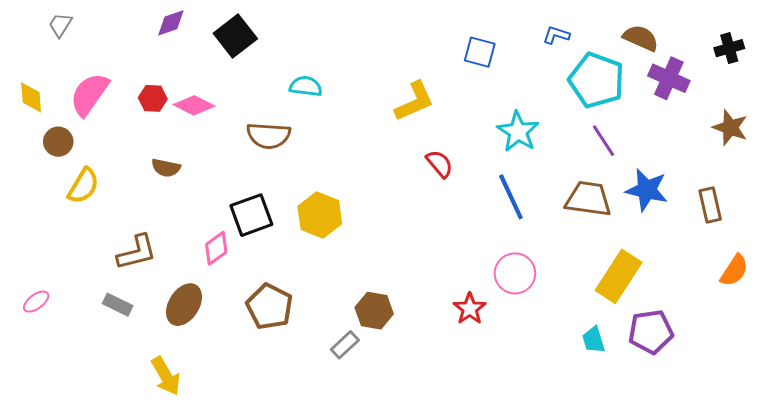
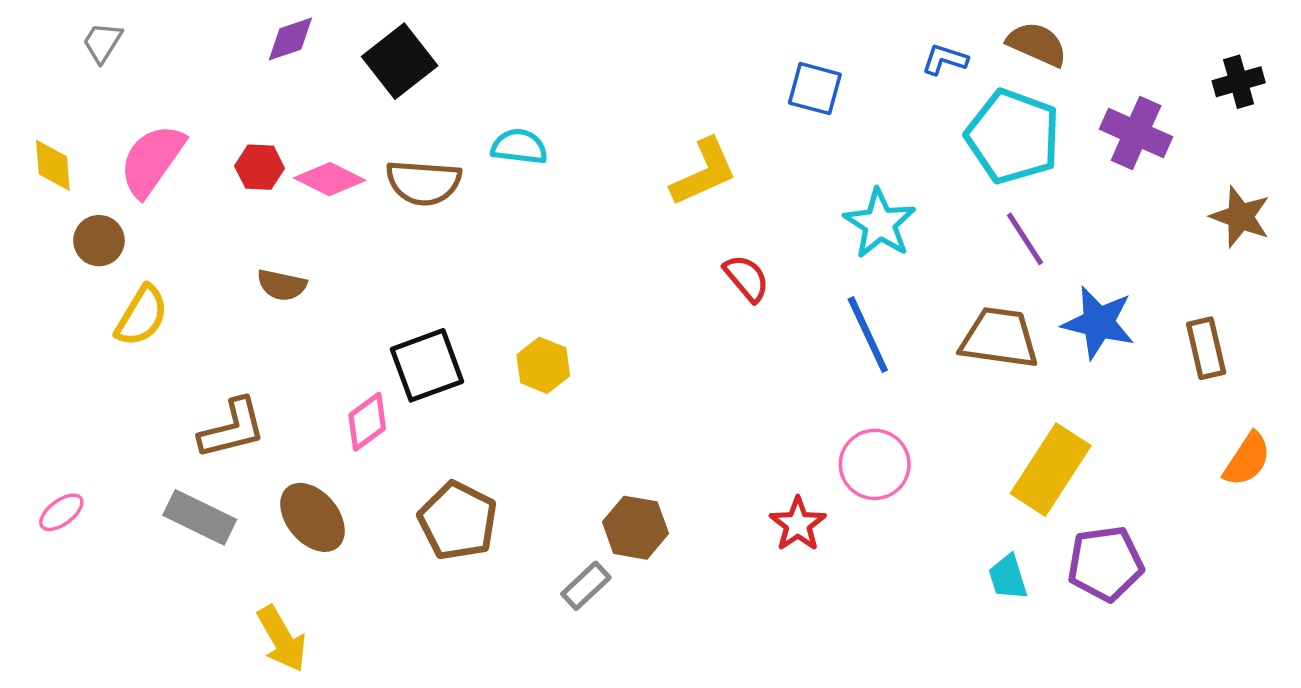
brown semicircle: (641, 38) -> (1037, 44), moved
brown semicircle: (269, 136) -> (424, 183), moved
yellow hexagon: (320, 215) -> (543, 365), size x0.7
gray rectangle: (118, 305) -> (200, 517), size x1.4
brown ellipse: (184, 305) -> (313, 517), turned -72

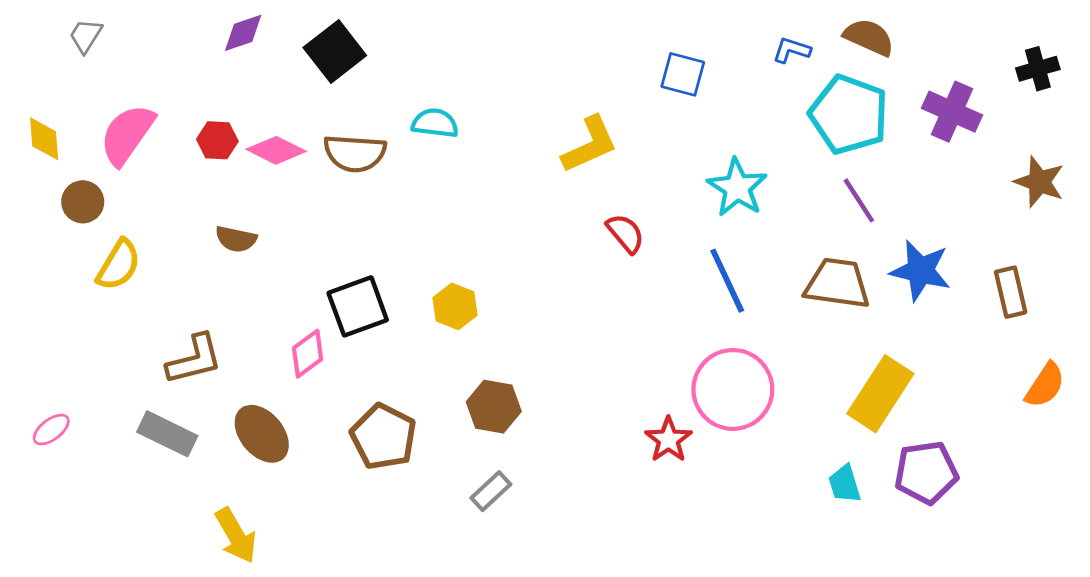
pink circle: (875, 464) -> (733, 389), size x1.4
brown hexagon: (635, 528) -> (494, 407), moved

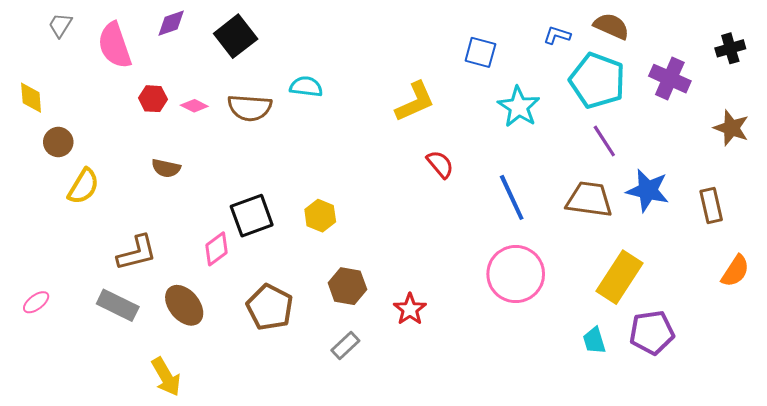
pink semicircle: (127, 135) -> (115, 45), moved, turned -54
pink diamond: (276, 150) -> (194, 106), size x0.7
cyan star: (737, 188) -> (519, 107), moved
red star: (668, 440) -> (410, 309), moved

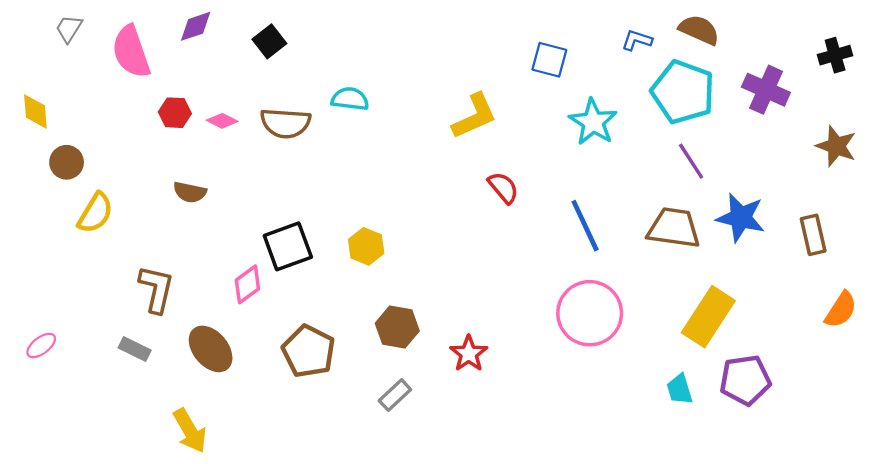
black square: (236, 36) -> (269, 41), size x0.7
brown L-shape: (137, 253) -> (156, 289), turned -63
gray rectangle: (118, 305) -> (135, 349), size x0.7

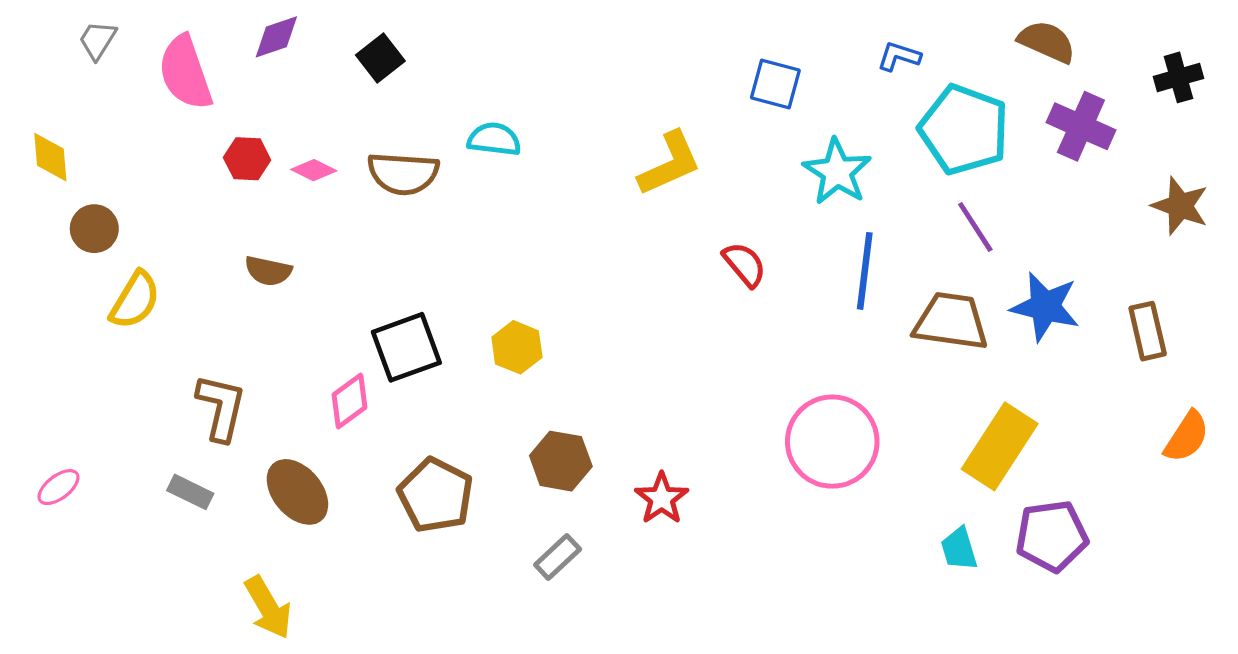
brown semicircle: (699, 30) -> (1047, 42), moved
red semicircle: (503, 188) -> (744, 264), moved
blue line: (585, 226) -> (865, 271), moved, turned 32

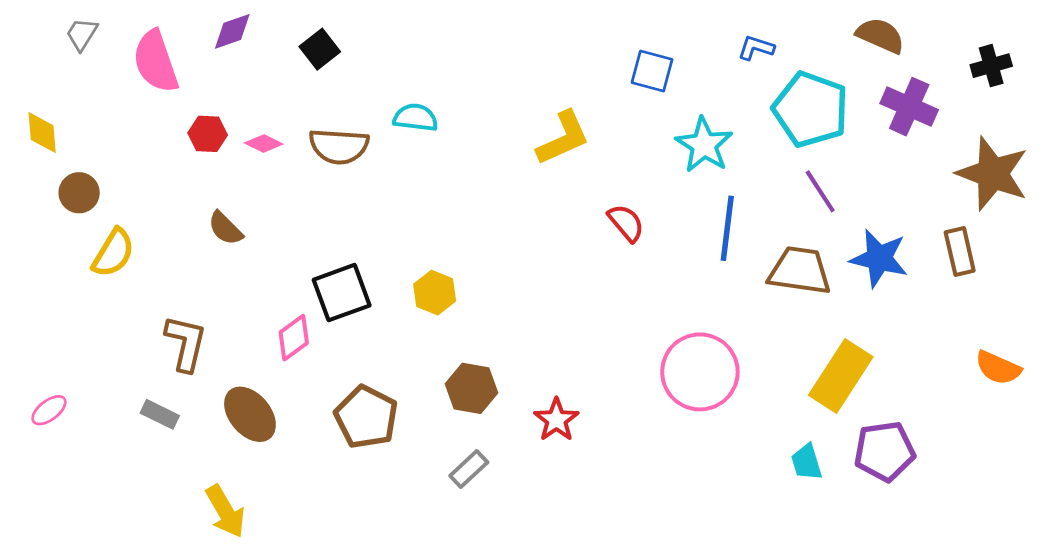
brown star: (1180, 206) -> (993, 174), size x1.5
brown semicircle: (268, 271) -> (225, 228), turned 33
brown rectangle: (1148, 331) -> (960, 252), moved
orange semicircle: (1187, 437) -> (998, 368), turned 81

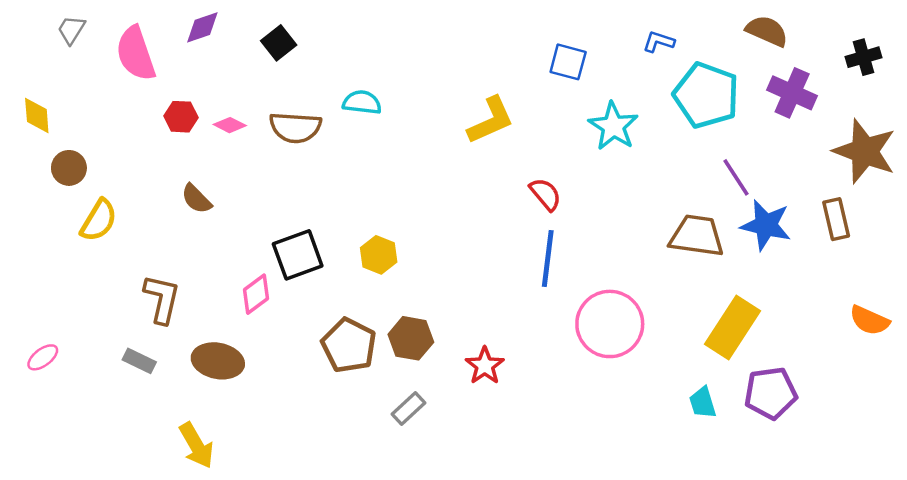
purple line: (820, 191) -> (736, 177), moved
blue line: (727, 228) -> (548, 258), moved
brown ellipse: (250, 414) -> (218, 361), turned -39
brown pentagon: (366, 417) -> (349, 345), moved

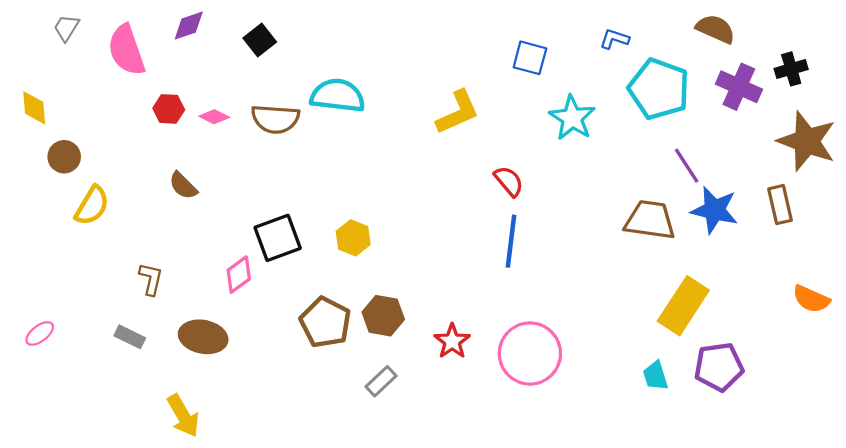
black cross: (863, 57) -> (791, 69), moved
cyan semicircle: (362, 102) -> (338, 96), size x1.5
brown L-shape: (162, 299) -> (151, 279), size x0.7
pink circle: (610, 324) -> (530, 353), moved

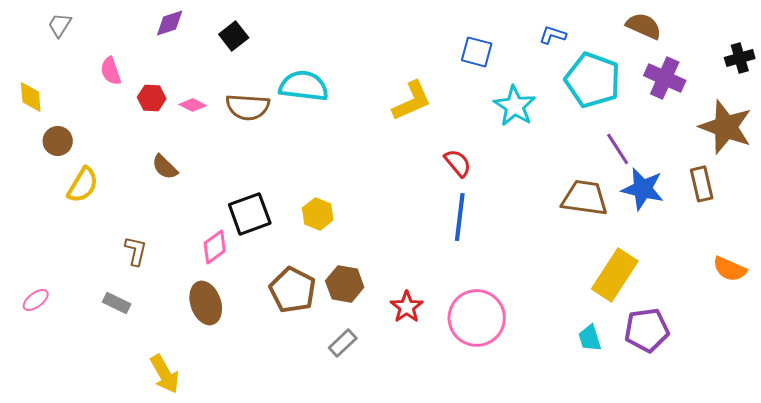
pink semicircle: (126, 50) -> (111, 71), moved, size x0.6
black cross: (791, 69) -> (740, 58), moved
brown ellipse: (203, 337) -> (206, 303), moved, turned 60

